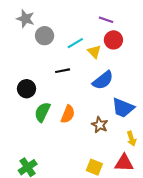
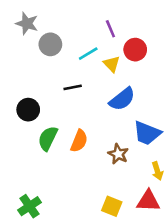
purple line: (106, 20) -> (110, 29), moved, turned 48

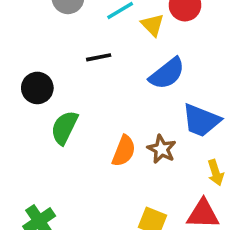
orange semicircle: (79, 141) -> (124, 151), moved

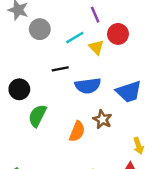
blue semicircle: (167, 74) -> (88, 86), moved, turned 30
blue trapezoid: (201, 120) -> (129, 92), moved, turned -40
brown star: (162, 149) -> (102, 119), moved

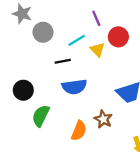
black line: (60, 69) -> (63, 61), moved
blue semicircle: (88, 86) -> (74, 87), moved

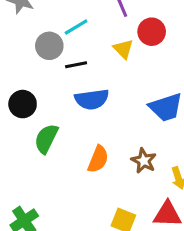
gray circle: (43, 32) -> (49, 46), moved
cyan line: (77, 40) -> (76, 27), moved
brown star: (103, 119) -> (144, 161), moved

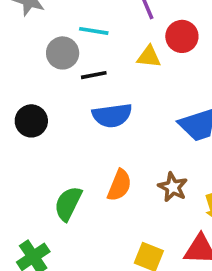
cyan line: (76, 27) -> (94, 31), turned 40
yellow triangle: (123, 49) -> (149, 57), turned -40
green semicircle: (46, 139) -> (68, 204), moved

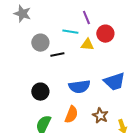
cyan line: (94, 31) -> (70, 32), moved
blue semicircle: (112, 115) -> (79, 87), moved
black circle: (31, 121) -> (40, 92), moved

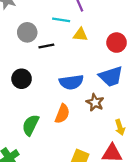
red circle: (105, 34) -> (117, 43), moved
black circle: (40, 92) -> (22, 79), moved
brown star: (100, 116) -> (95, 102), moved

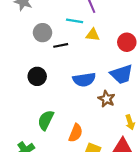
orange semicircle: (62, 114) -> (76, 133), moved

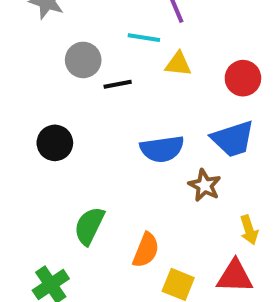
black circle: (37, 76) -> (55, 143), moved

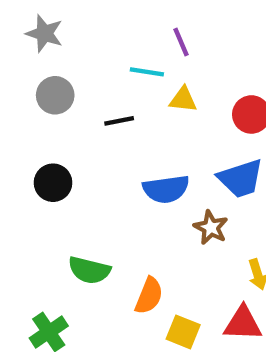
gray circle: (83, 60) -> (55, 95), moved
green semicircle: (89, 226) -> (89, 270), turned -102

